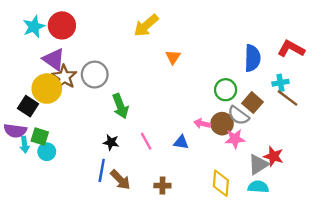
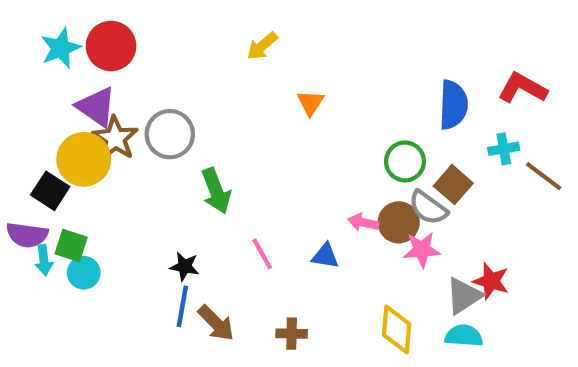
yellow arrow: (146, 25) -> (262, 46), size x0.7
brown line: (288, 98) -> (544, 176), moved
black star: (111, 142) -> (185, 266), moved

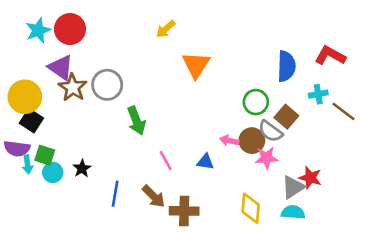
orange triangle: (311, 103) -> (196, 65), size x1.6
yellow circle: (84, 159) -> (25, 97), moved
black star: (185, 266) -> (82, 168), moved, turned 30
brown arrow: (216, 323) -> (154, 196), moved
brown cross: (292, 334) -> (184, 211), size x1.5

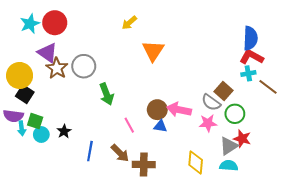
red L-shape: (330, 56) -> (251, 57), moved
blue semicircle: (286, 66) -> (250, 38), moved
green circle: (256, 102) -> (235, 114), moved
pink arrow: (229, 141) -> (179, 110), size x1.6
brown circle: (252, 141) -> (157, 110), moved

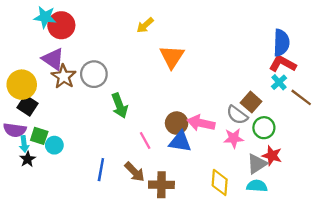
cyan star: (30, 24) -> (45, 17), moved, turned 30
cyan cross: (248, 73) -> (279, 82), turned -32
blue triangle: (160, 126) -> (180, 142), size x1.5
black star: (64, 131) -> (28, 159), moved
cyan circle: (41, 135) -> (54, 145), moved

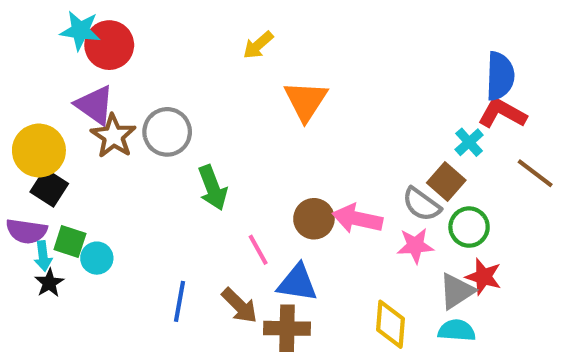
cyan cross: (279, 82) -> (469, 142), moved
blue triangle: (180, 142) -> (297, 283), moved

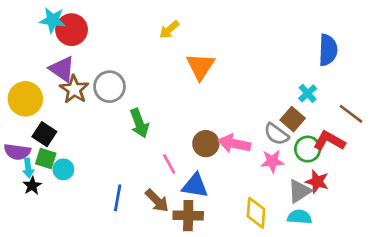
red L-shape: (502, 113) -> (329, 141), moved
black square: (49, 188) -> (44, 134), moved

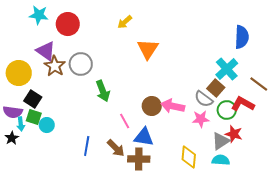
red circle: (71, 30) -> (68, 24), moved
cyan cross: (308, 93) -> (227, 69), size x1.6
black star: (32, 186) -> (12, 138), moved

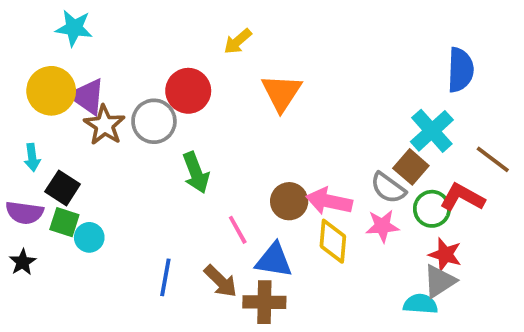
red circle: (68, 24) -> (188, 91), moved
yellow circle: (19, 73) -> (51, 91), moved
cyan arrow: (21, 124) -> (32, 157), moved
gray triangle: (221, 141) -> (440, 281), moved
yellow diamond: (189, 157) -> (333, 241), moved

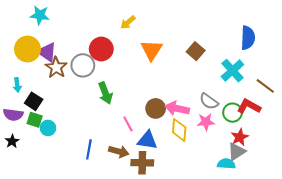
brown square: (411, 167) -> (196, 51), moved
red star: (445, 255) -> (240, 137), turned 30
brown arrow: (221, 281) -> (119, 152), turned -30

